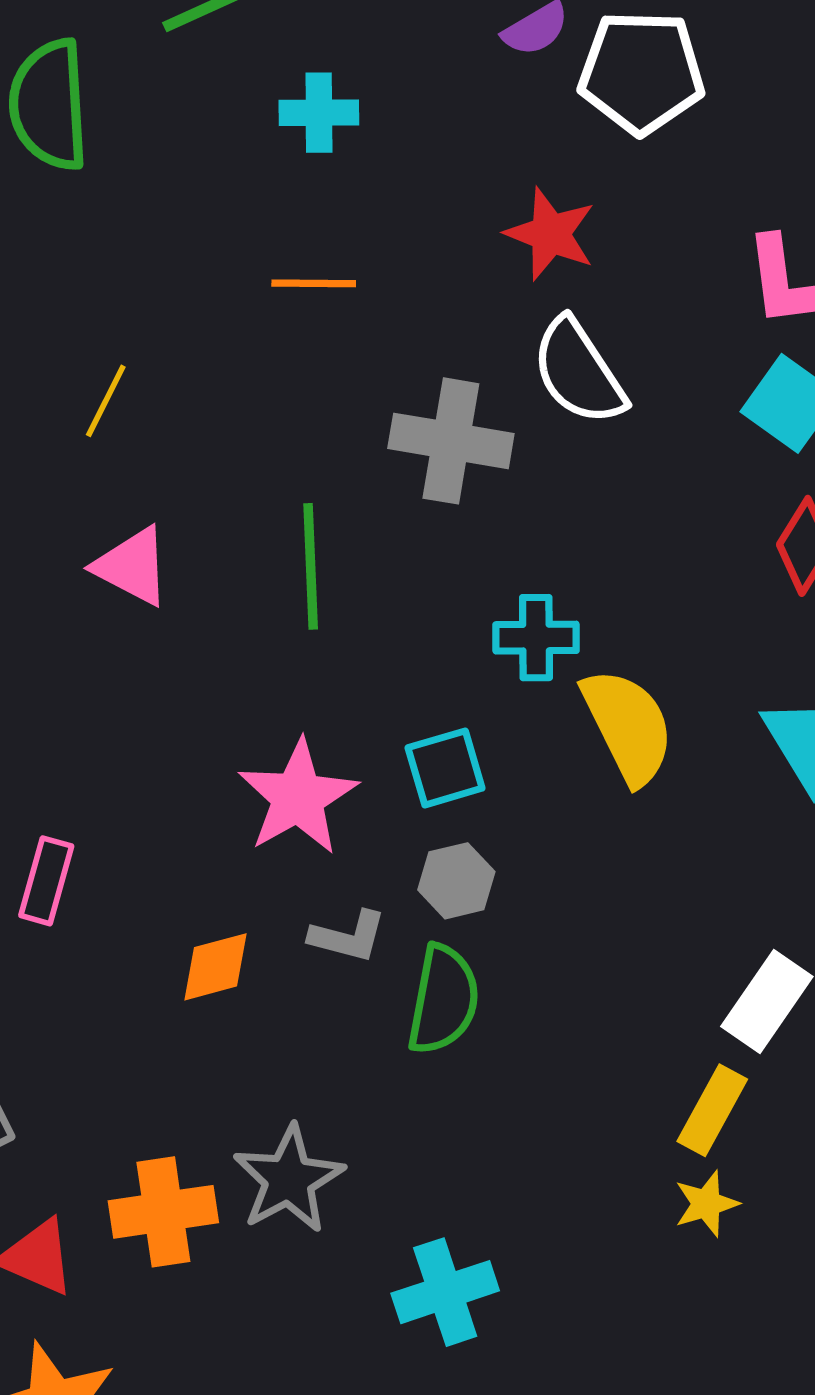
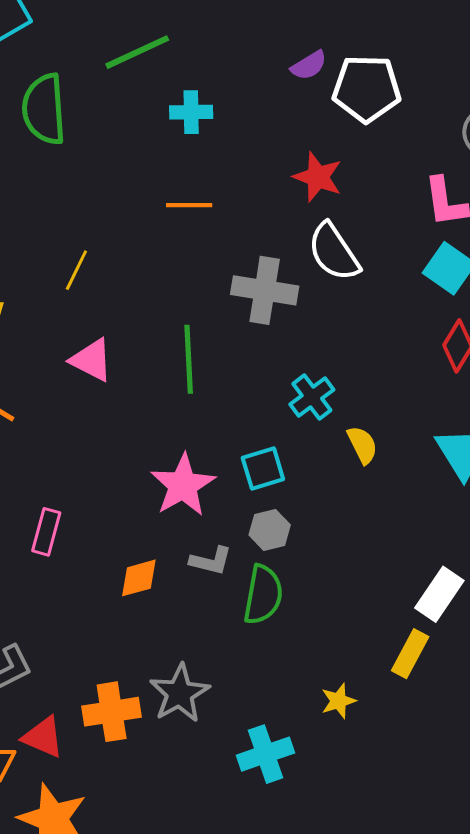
cyan cross: (536, 638) -> (312, 397), turned -36
yellow semicircle: (628, 726) -> (362, 445), size x0.6
yellow star: (706, 1204) -> (338, 701), moved

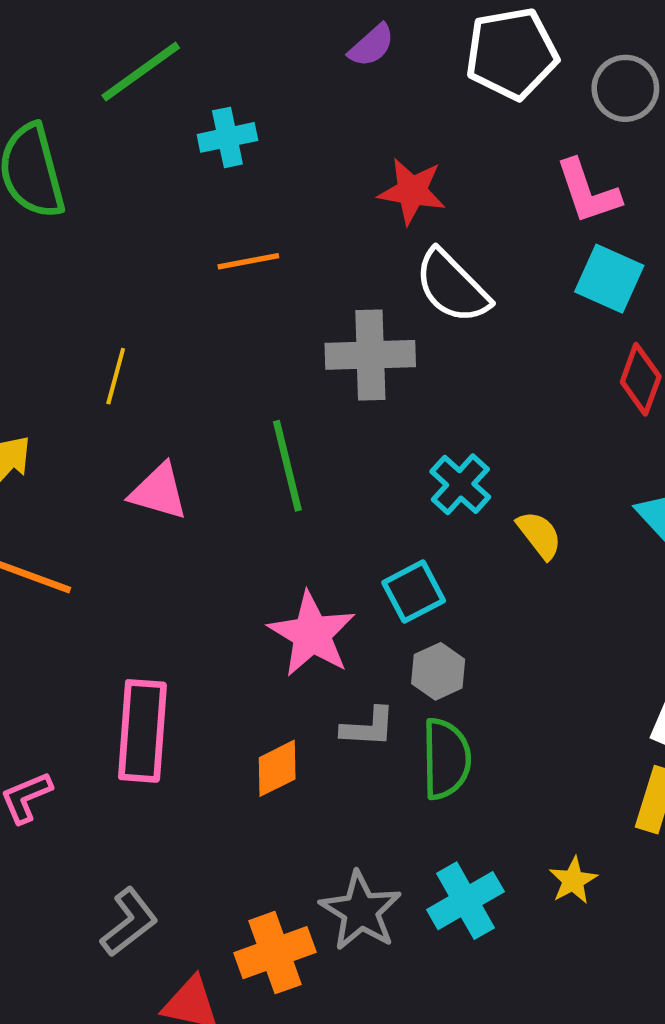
white pentagon: (367, 89) -> (512, 54), moved
pink rectangle: (46, 532) -> (142, 731), size x1.6
cyan cross: (265, 754) -> (465, 901), moved

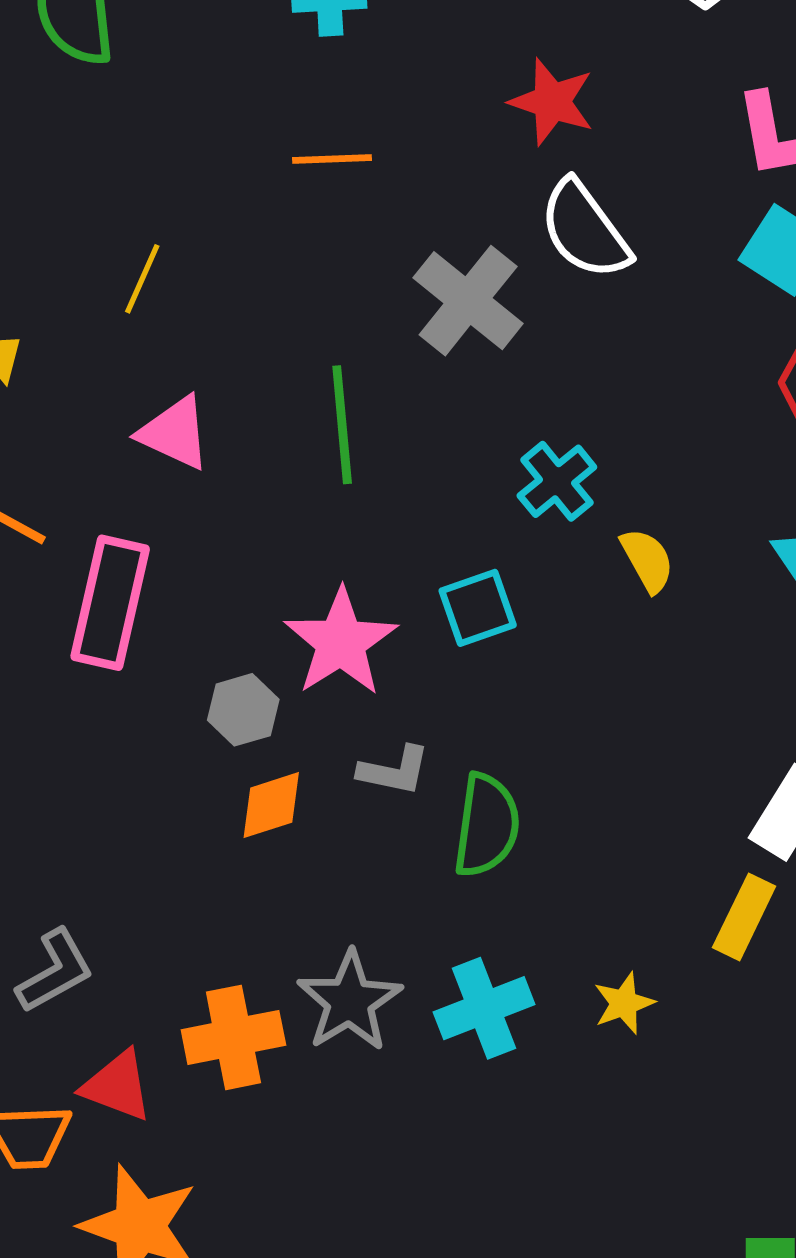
gray cross: (370, 355) -> (468, 301), turned 32
gray hexagon: (438, 671) -> (243, 710), moved
pink rectangle: (142, 731) -> (110, 603), moved

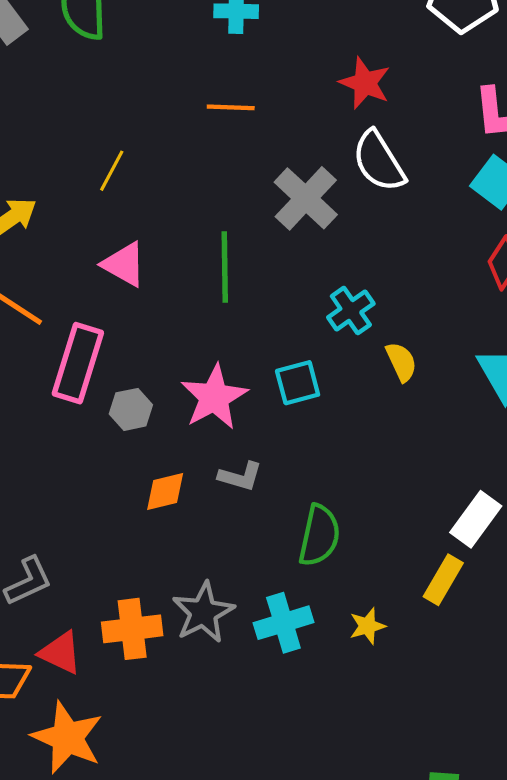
gray hexagon: (243, 710) -> (131, 409), moved
green semicircle: (487, 825) -> (319, 535), moved

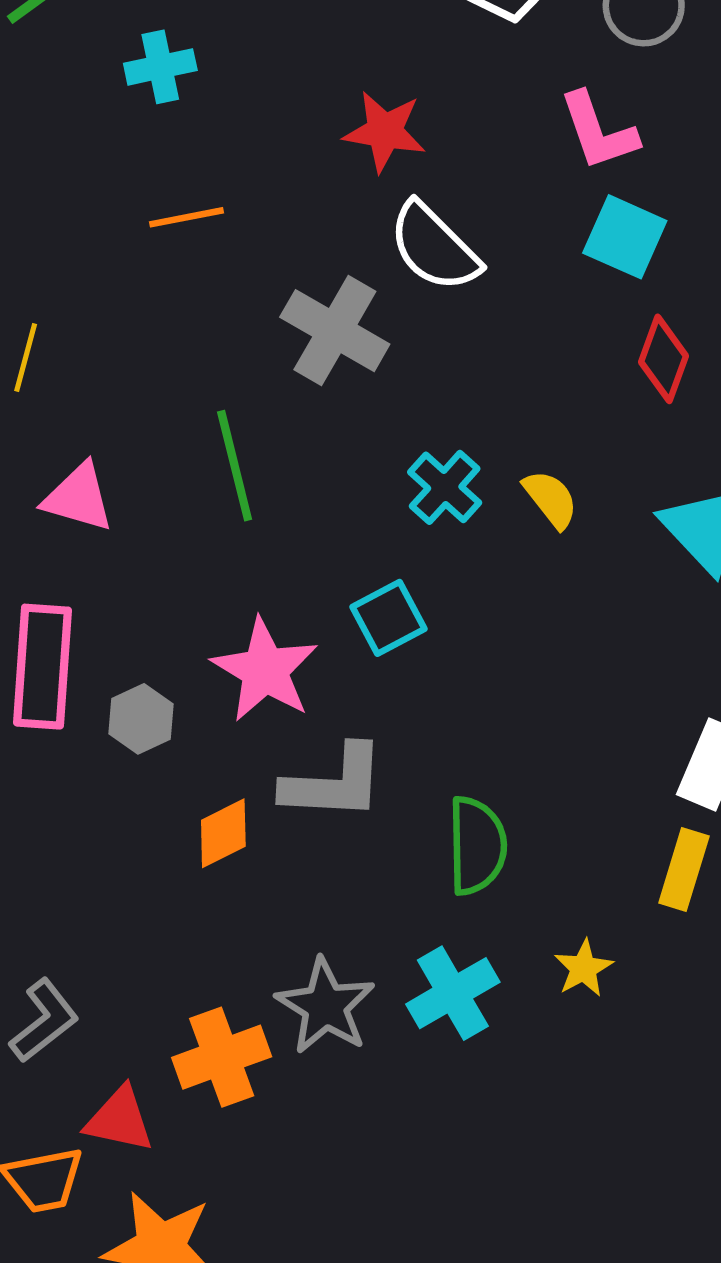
yellow semicircle: (401, 362) -> (551, 499), moved
gray L-shape: (240, 476) -> (334, 783), size x1.6

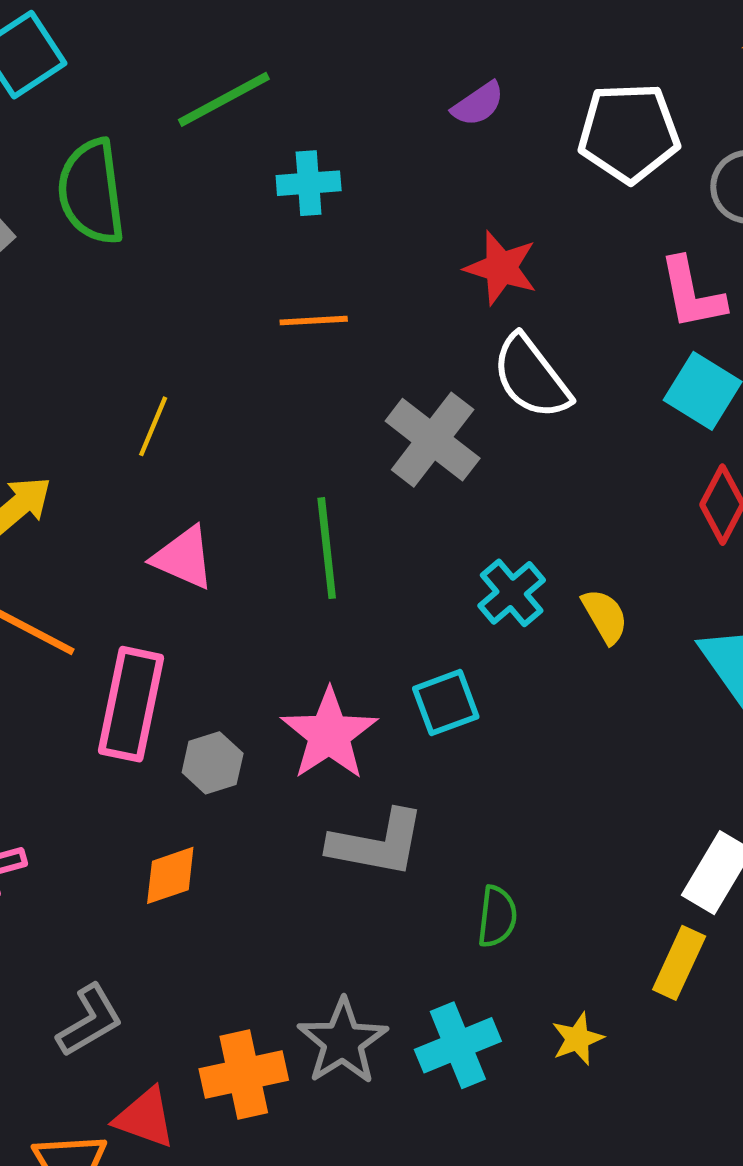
orange diamond: (223, 833) -> (170, 875), moved
green semicircle: (477, 846) -> (497, 917), size x0.7

